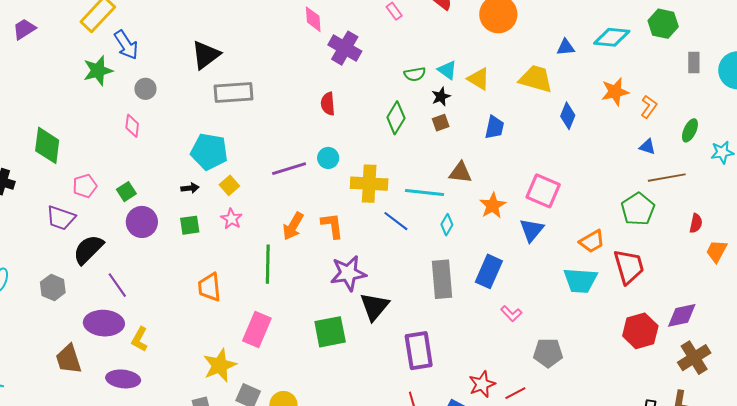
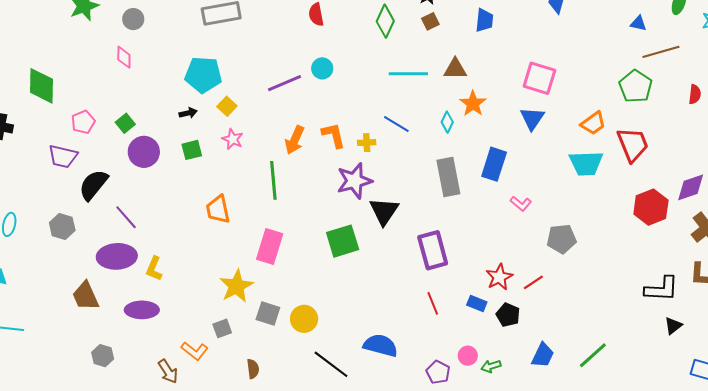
yellow cross: (369, 184) -> (367, 143), moved, size x0.5
cyan line: (425, 193) -> (408, 74), moved
orange star: (493, 205) -> (473, 104), moved

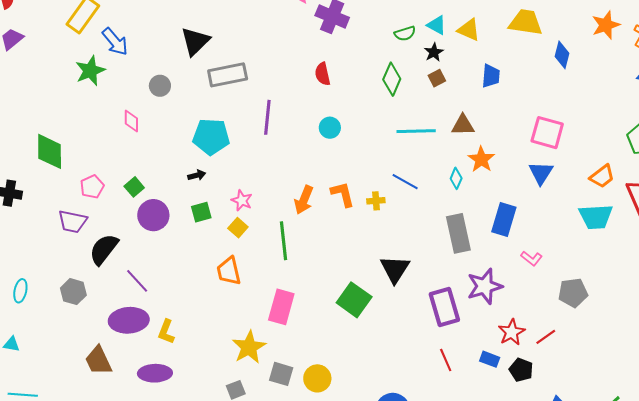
gray circle: (133, 19) -> (160, 86), moved
purple line: (285, 83) -> (267, 117), moved, turned -60
yellow square: (227, 106) -> (238, 228), moved
purple star: (354, 181) -> (485, 286), moved
green square: (343, 241) -> (354, 300), turned -36

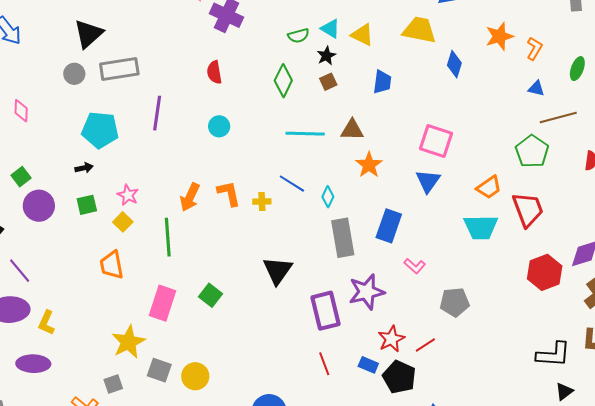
gray circle: (160, 86) -> (74, 74), moved
cyan diamond: (456, 178) -> (328, 197), moved
green square: (354, 300) -> (211, 295), moved, size x0.7
black pentagon: (521, 370) -> (399, 377), size x1.4

